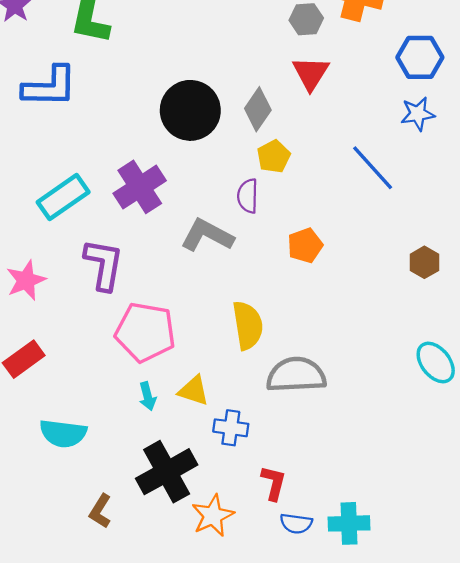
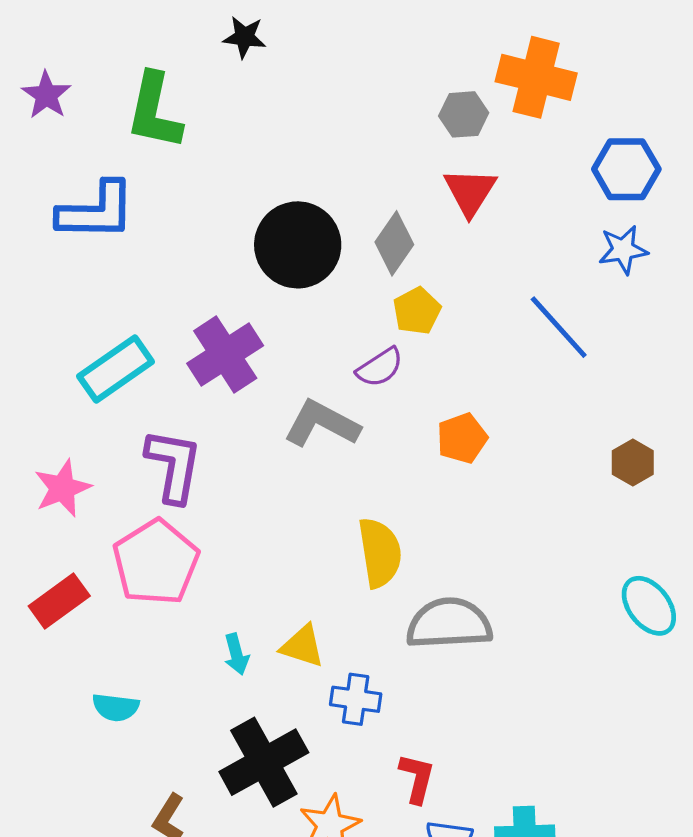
purple semicircle: (248, 196) -> (380, 367), turned -124
pink pentagon: (145, 332) -> (156, 562), moved, turned 30
cyan semicircle: (63, 433) -> (116, 707), size x0.7

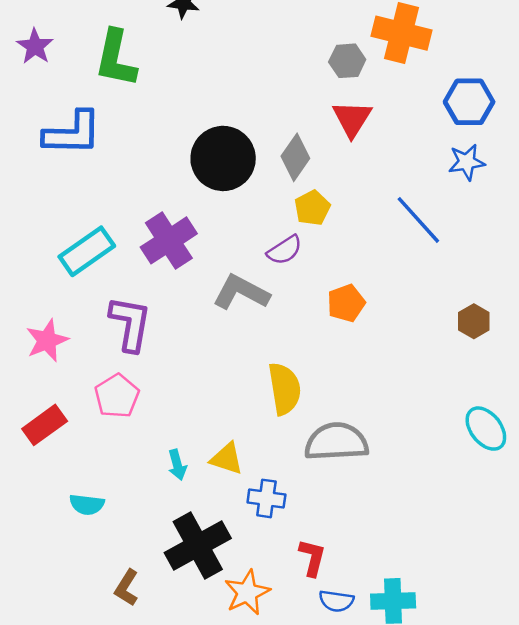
pink pentagon: (156, 562) -> (117, 396), size x0.7

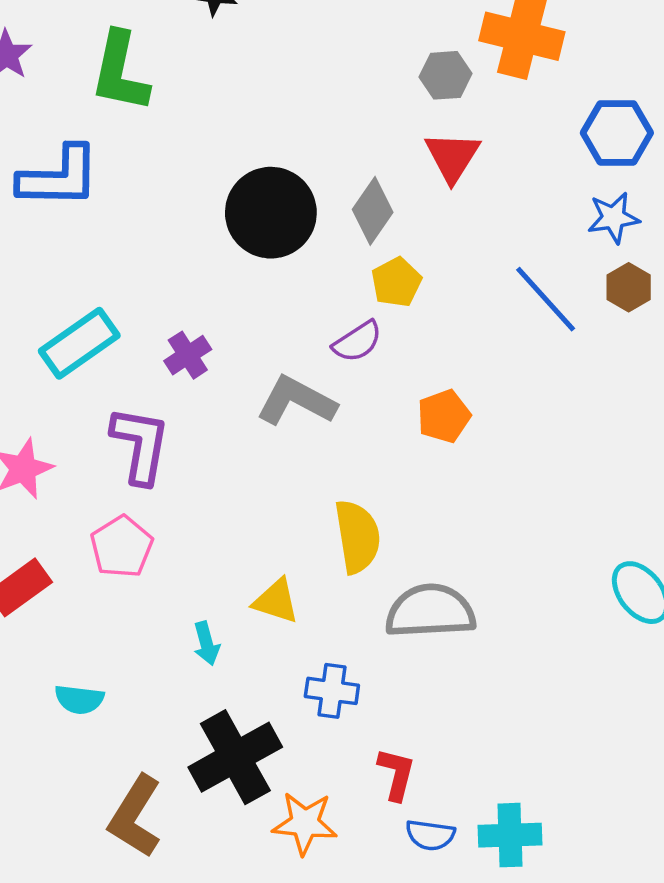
purple cross: (169, 240) -> (188, 355), moved, size x0.6
brown hexagon: (474, 321) -> (629, 287), moved
yellow triangle: (227, 459) -> (276, 601), moved
brown L-shape: (127, 588) -> (135, 816), size x1.6
orange star: (247, 593) -> (305, 823), turned 30

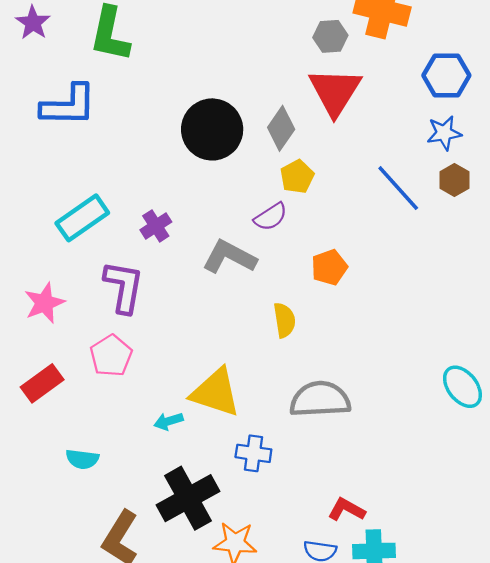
red triangle: (452, 157) -> (335, 92), size x1.4
yellow semicircle: (357, 537) -> (284, 320), moved, size x0.7
yellow triangle: (276, 601) -> (216, 392), size x1.6
cyan arrow: (206, 643) -> (168, 421), turned 88
red L-shape: (396, 774) -> (346, 510), moved, turned -75

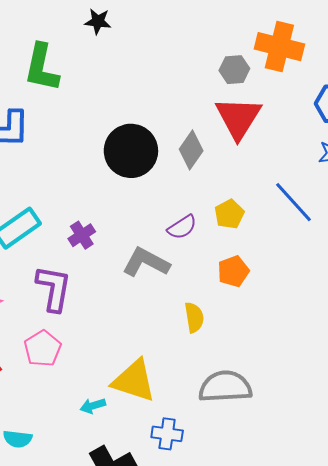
yellow pentagon: (297, 177) -> (229, 214), moved

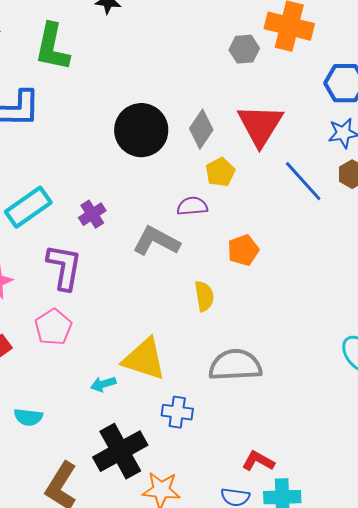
red triangle: (238, 118) -> (260, 125), moved
yellow pentagon: (229, 214) -> (220, 172), moved
purple semicircle: (182, 227) -> (192, 206), turned -152

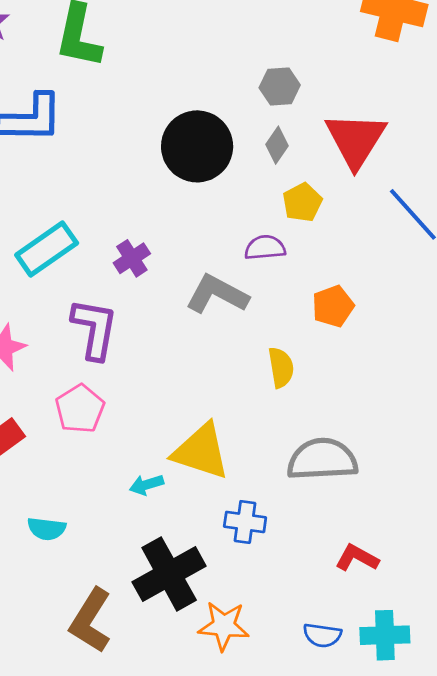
gray hexagon: (244, 49) -> (280, 86), moved
gray diamond: (201, 129) -> (277, 145), size x0.7
red L-shape: (258, 461) -> (357, 558), moved

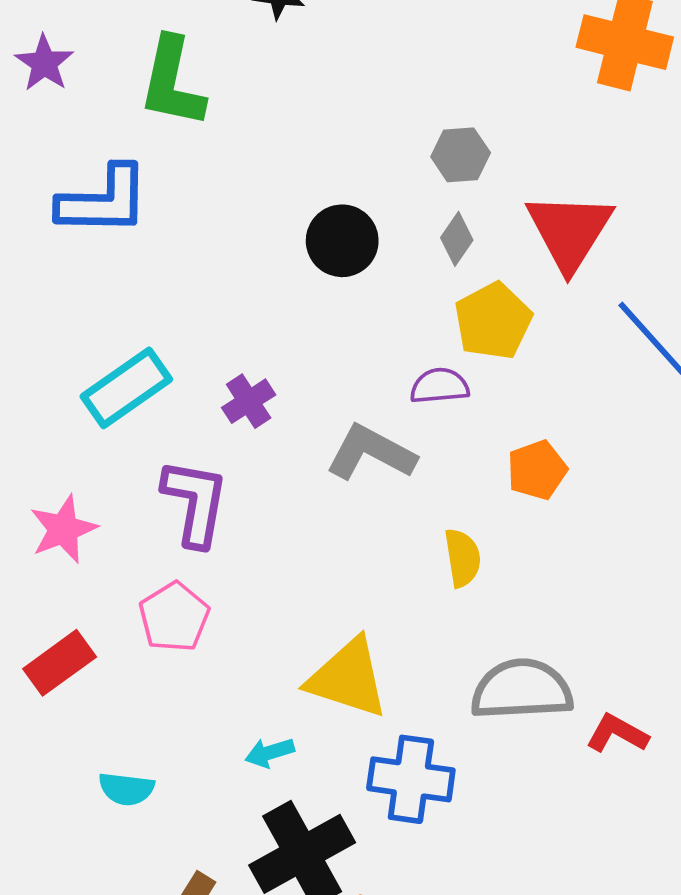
black circle: (197, 146) -> (342, 241), size x0.7
yellow pentagon: (302, 202) -> (493, 321), size x1.4
cyan arrow: (146, 485) -> (270, 753), moved
blue cross: (245, 522) -> (411, 779), size x1.4
red L-shape: (357, 558) -> (617, 734), moved

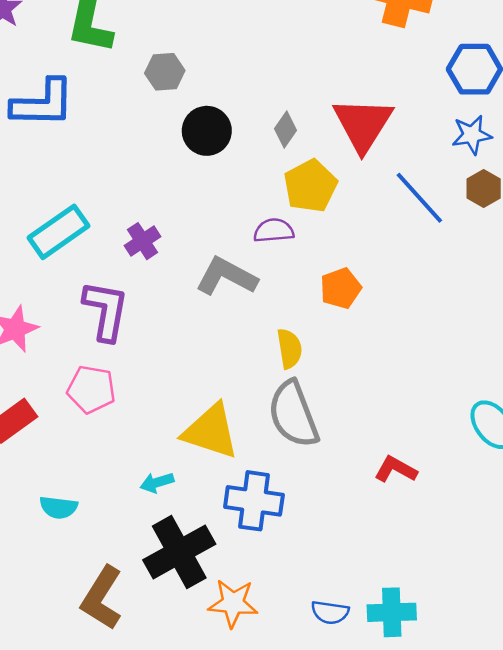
gray hexagon: (461, 155) -> (165, 72), moved
pink pentagon: (174, 617) -> (91, 389), turned -30
gray semicircle: (522, 690) -> (293, 414), moved, turned -108

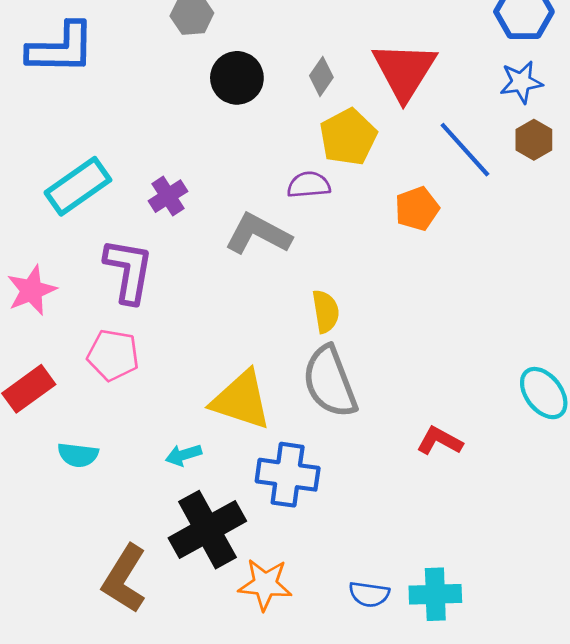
orange pentagon: (341, 288) -> (417, 209), moved
cyan semicircle: (59, 507) -> (78, 455), moved

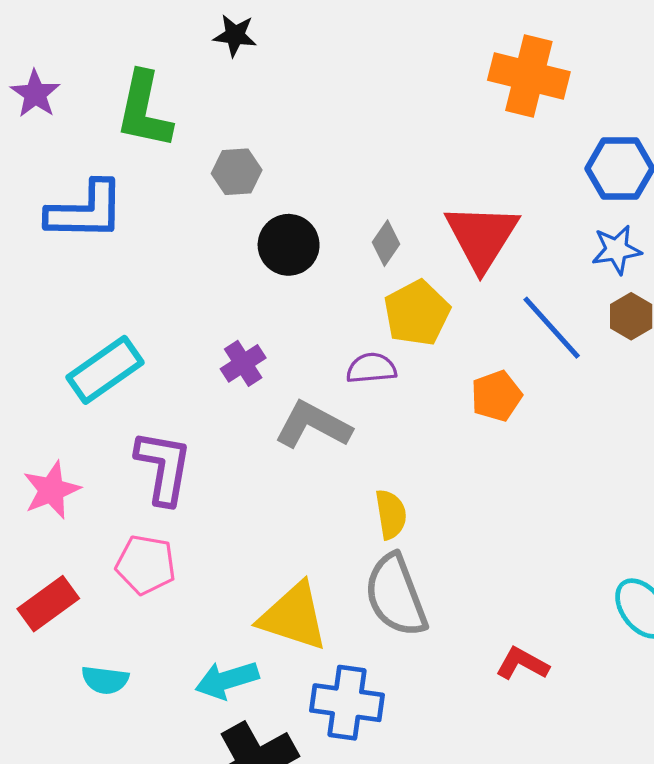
purple cross: (168, 196) -> (243, 363), moved
cyan arrow: (183, 455) -> (227, 680), size x1.5

